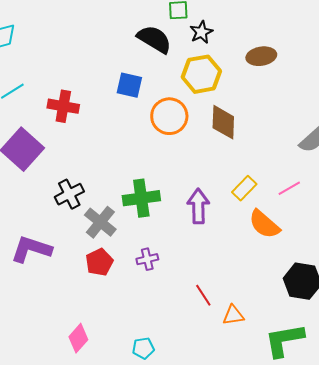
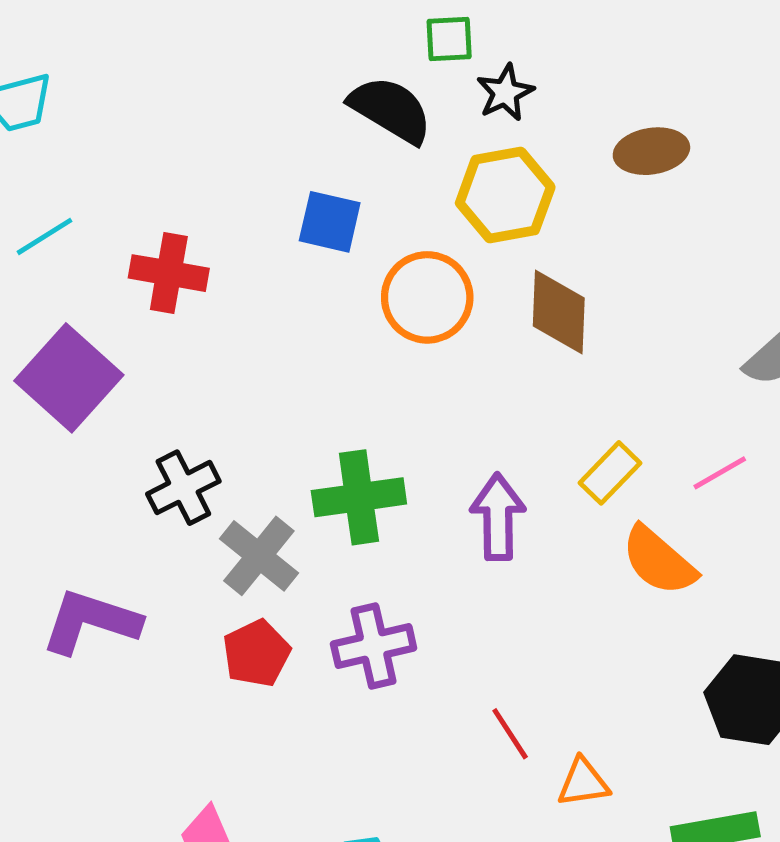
purple cross: (147, 259) -> (374, 646), size x1.5

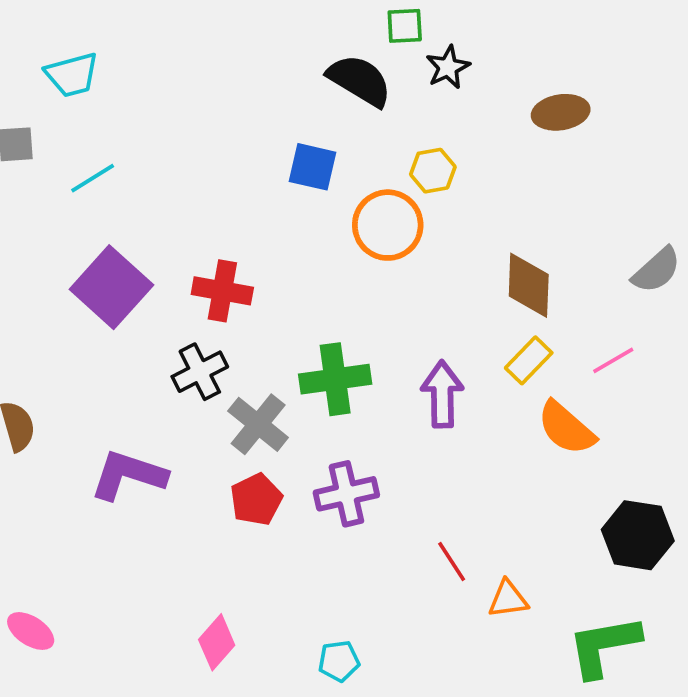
yellow hexagon: (505, 195) -> (433, 171), moved, size x0.6
red cross: (169, 273) -> (222, 291), moved
brown diamond: (559, 312) -> (529, 285), moved

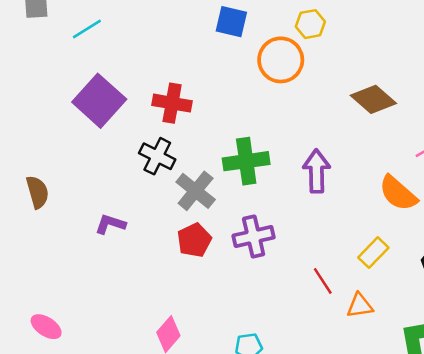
brown diamond: (529, 285) -> (373, 99), turned -51
yellow rectangle: (529, 360) -> (373, 253), moved
black cross: (200, 372) -> (157, 156), turned -36
purple L-shape: (128, 475) -> (110, 224), size x0.6

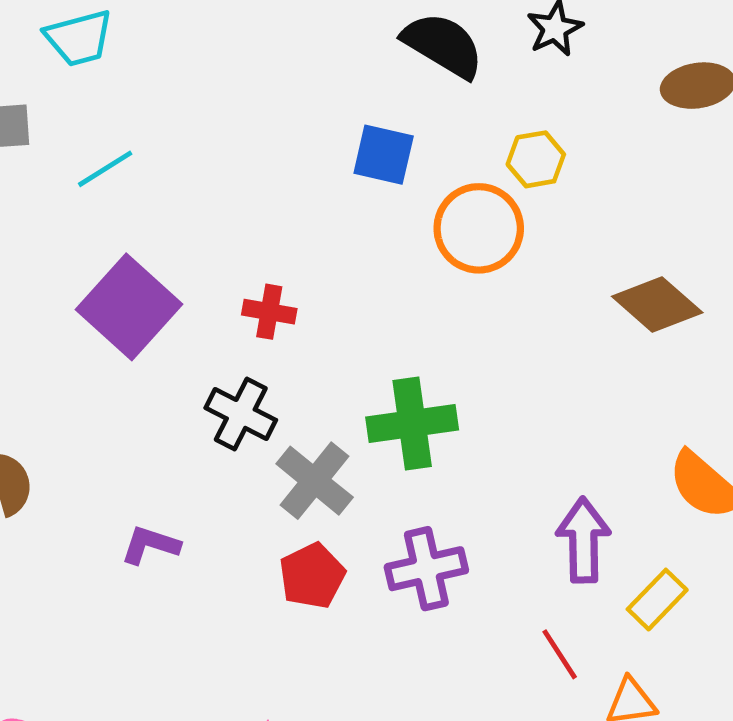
red cross: (172, 103) -> (269, 312), size x0.7
purple arrow: (317, 171) -> (583, 540), moved

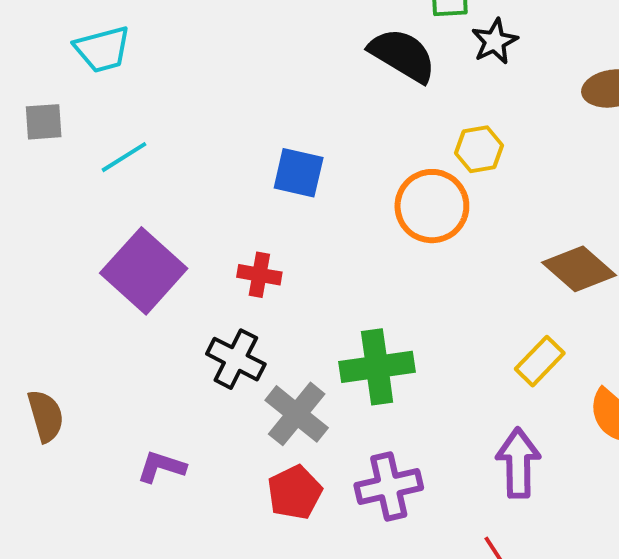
blue square: (384, 155) -> (299, 173), moved
yellow rectangle: (657, 600) -> (540, 361), moved

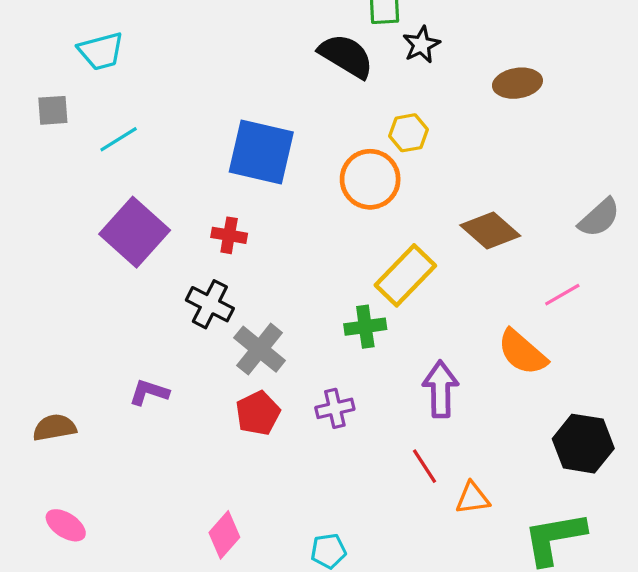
blue square: (299, 173) -> (261, 152), size x1.6
yellow rectangle: (540, 361) -> (405, 275), moved, size x1.5
green cross: (377, 367) -> (365, 327), moved, size x0.7
brown semicircle: (46, 416) -> (54, 428), moved, turned -84
purple cross: (389, 487) -> (335, 408), size x0.7

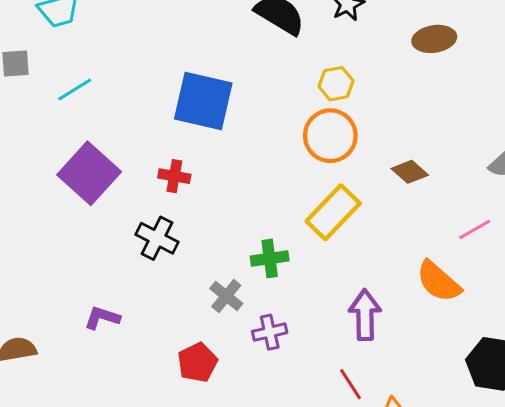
orange circle: (370, 179) -> (330, 136), moved
brown diamond: (490, 231) -> (410, 172), size x0.7
green cross: (365, 327) -> (270, 258), moved
gray cross: (260, 349) -> (226, 296), moved, size x0.7
red pentagon: (258, 413) -> (197, 362), moved

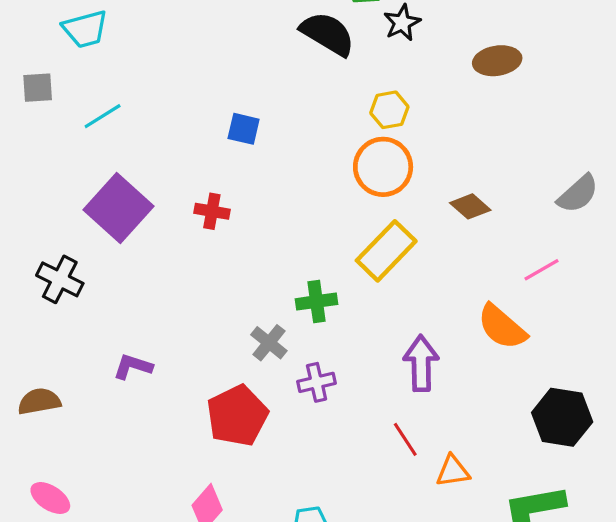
blue square: (203, 101) -> (244, 129), size x0.5
black cross: (157, 238) -> (60, 279), moved
red pentagon: (197, 362) -> (237, 416), size x1.4

